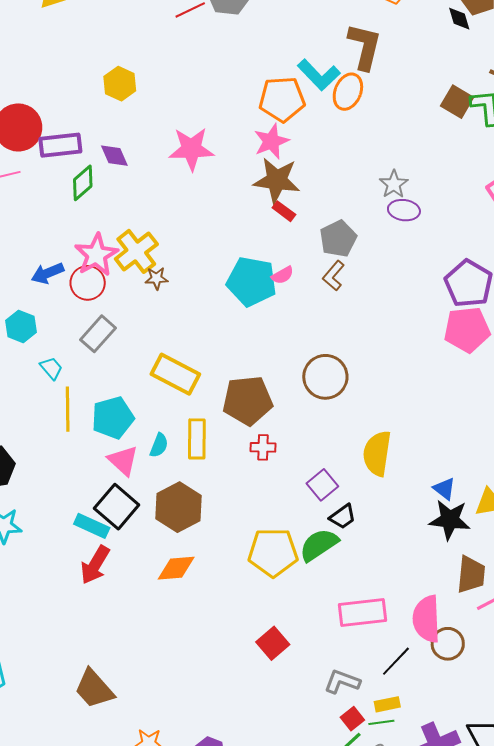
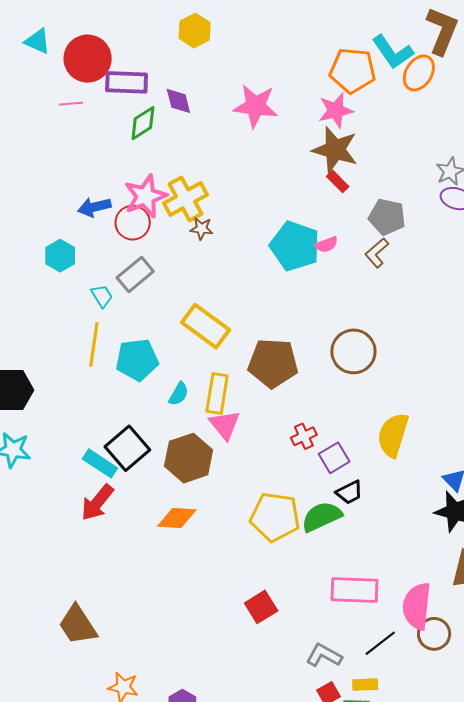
gray pentagon: (338, 239) -> (387, 217), turned 30
cyan trapezoid: (51, 368) -> (102, 296), moved
red cross: (263, 447) -> (304, 436), moved, turned -35
pink triangle: (123, 461) -> (225, 425), moved

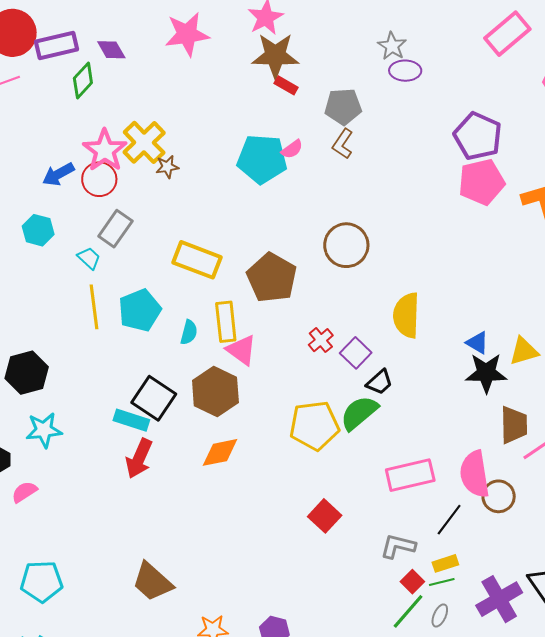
brown pentagon: (273, 363) -> (272, 278), turned -30

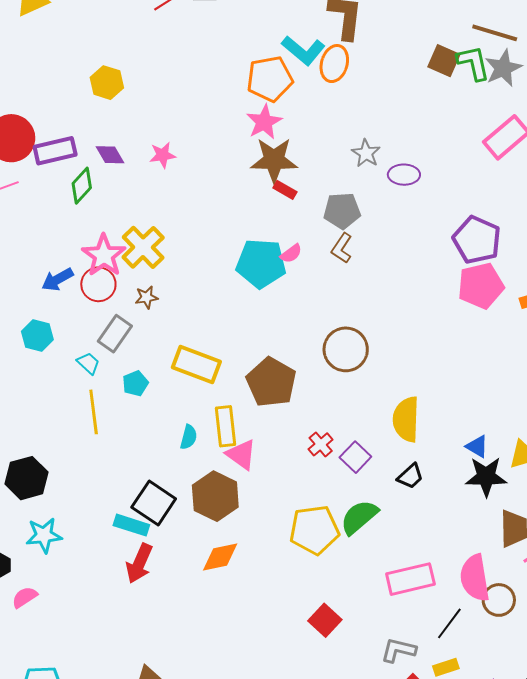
pink star: (187, 34) -> (163, 155), moved, size x0.6
gray star: (392, 46) -> (366, 153), moved
brown star: (167, 167) -> (146, 297), moved
cyan pentagon: (140, 310) -> (135, 383), moved, size x0.6
black trapezoid: (379, 382) -> (410, 476), moved

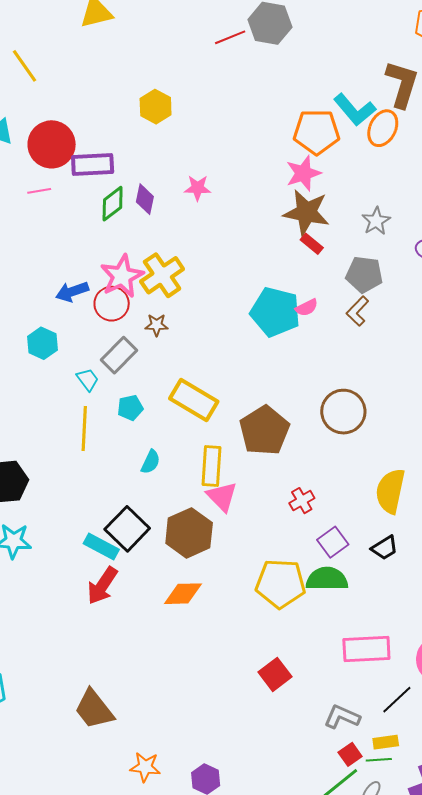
gray star: (366, 153) -> (376, 221), moved
purple diamond: (110, 155) -> (145, 199), moved, turned 32
cyan semicircle: (189, 437) -> (151, 462), moved
purple square: (355, 457) -> (333, 542), moved
green semicircle: (359, 517) -> (327, 579), turned 30

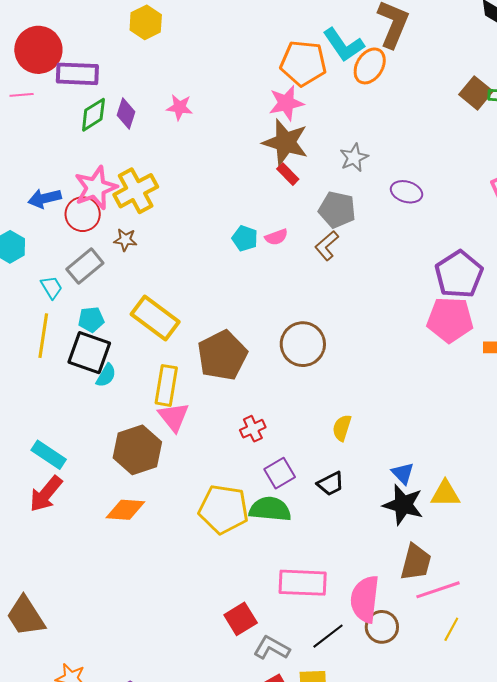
cyan pentagon: (275, 312) -> (245, 238), size x0.5
yellow semicircle: (390, 491) -> (342, 428), size x0.6
black square: (127, 529) -> (89, 353), moved, turned -30
red square: (275, 674) -> (241, 619), moved

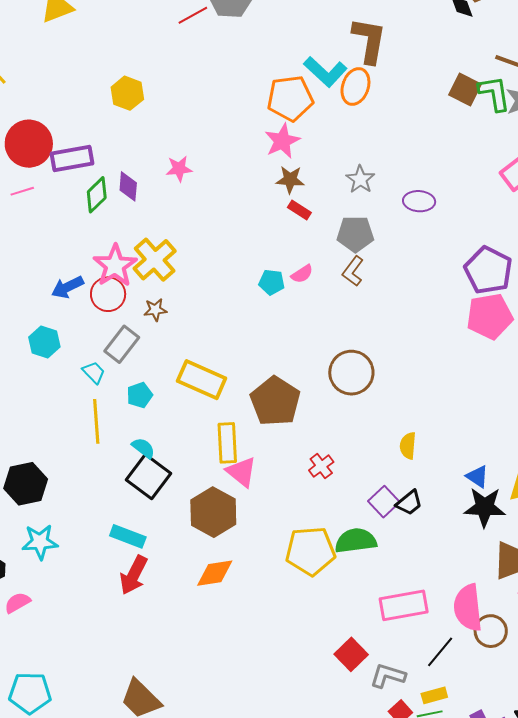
brown star: (285, 142) -> (290, 180), size x0.6
black square: (89, 353) -> (149, 477), moved, turned 30
cyan semicircle: (106, 375) -> (143, 448), moved, turned -70
purple square: (280, 473) -> (384, 502), moved

